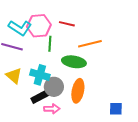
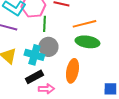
green ellipse: (74, 62) -> (87, 42), moved
gray circle: (54, 87) -> (48, 47), moved

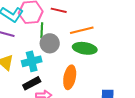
gray circle: (48, 47) -> (50, 43), moved
cyan cross: (34, 55) -> (32, 61), turned -30

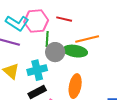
green ellipse: (85, 48) -> (75, 51), moved

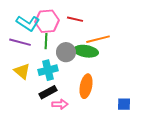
green line: (47, 39) -> (46, 41), moved

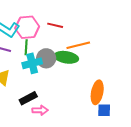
cyan cross: (48, 70) -> (32, 63), moved
orange ellipse: (86, 86) -> (97, 92), moved

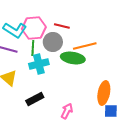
gray circle: (46, 58) -> (53, 42), moved
pink arrow: (40, 110) -> (67, 111), moved, turned -63

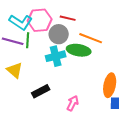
orange line: (85, 46) -> (91, 38), turned 35
green line: (33, 48) -> (28, 40), moved
cyan cross: (39, 64) -> (56, 56), moved

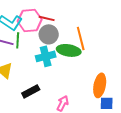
red line: (68, 18) -> (47, 18), moved
orange line: (91, 38) -> (81, 38), turned 55

